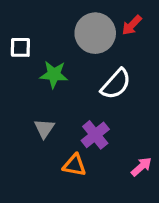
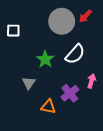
green star: (54, 74) -> (45, 59), moved, turned 30
purple cross: (95, 135) -> (70, 93), moved
pink arrow: (141, 167) -> (91, 81), moved, turned -32

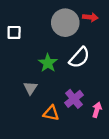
red arrow: (85, 16) -> (90, 17), turned -128
pink arrow: (91, 81) -> (97, 110), moved

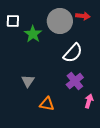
white square: (14, 32) -> (13, 21), moved
green star: (48, 63) -> (33, 34), moved
purple cross: (74, 99) -> (75, 81), moved

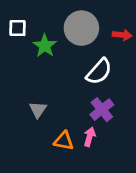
red arrow: (83, 16) -> (122, 35), moved
pink arrow: (89, 101) -> (90, 137), moved

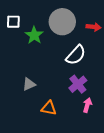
gray triangle: (38, 110) -> (29, 84), turned 32
pink arrow: (90, 137) -> (87, 105), moved

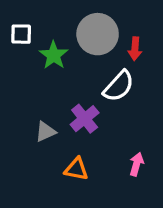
red arrow: (94, 27) -> (135, 49), moved, turned 88
purple cross: (78, 84) -> (85, 119), moved

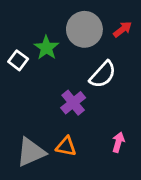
white square: (21, 34) -> (18, 60), moved, turned 36
red arrow: (135, 49) -> (123, 29), moved, turned -132
gray triangle: (46, 132) -> (31, 152), moved, size x1.6

